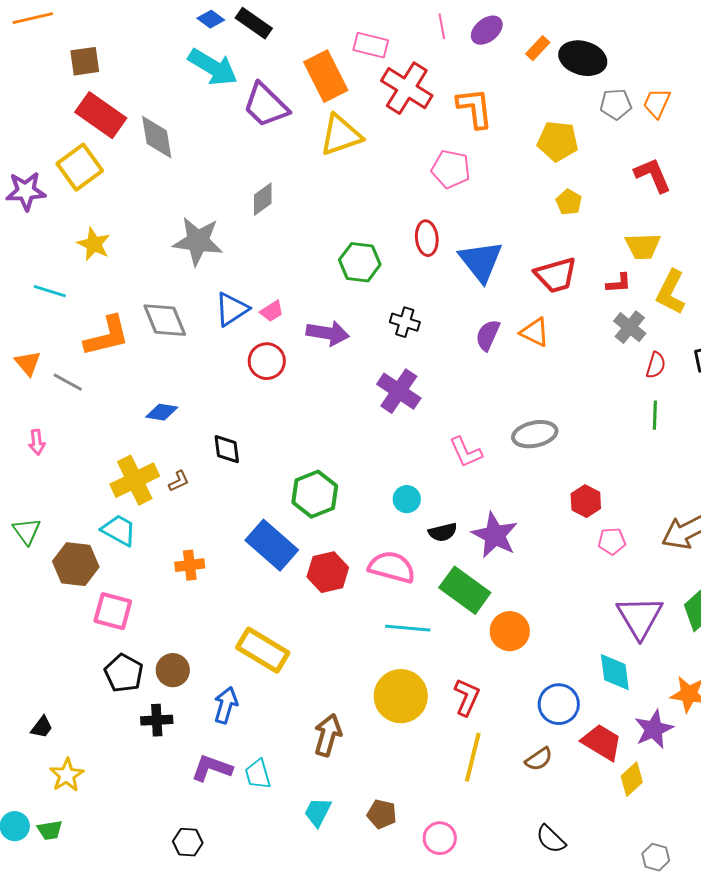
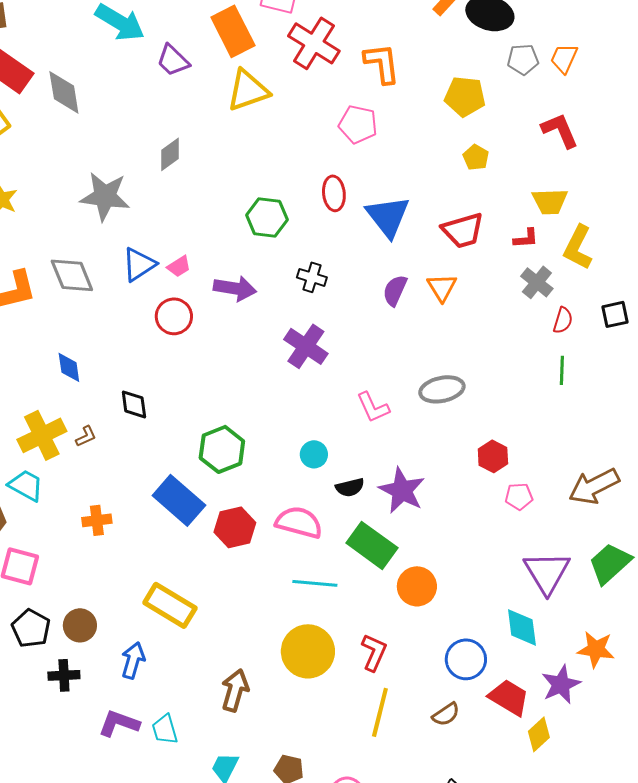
purple trapezoid: (266, 105) -> (173, 60), size x0.7
orange triangle: (535, 332) -> (442, 287), turned 32
blue diamond: (162, 412) -> (69, 367), turned 72

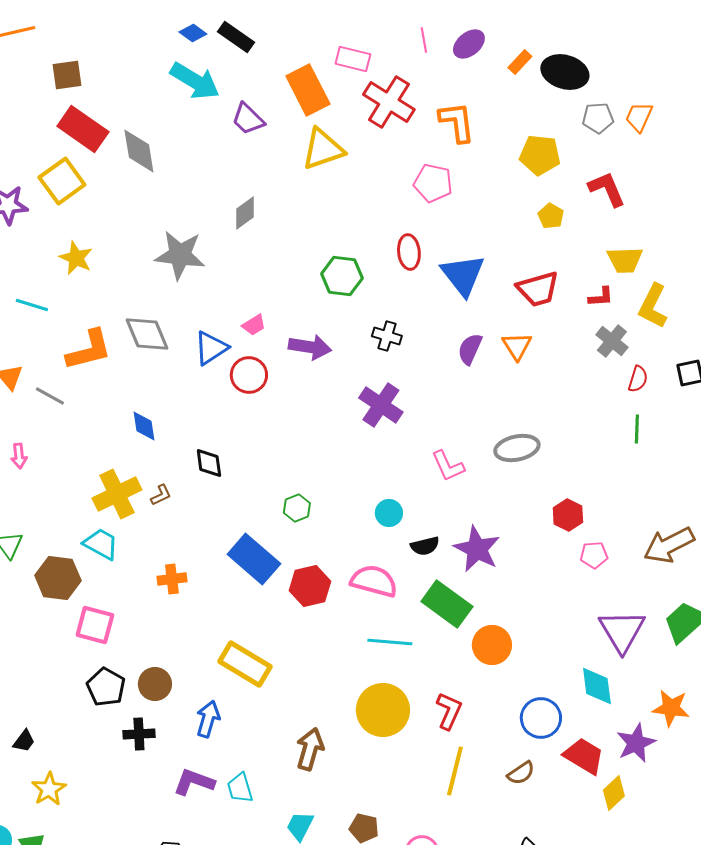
red L-shape: (560, 130) -> (607, 189), moved
blue triangle: (139, 264) -> (211, 348), moved
green hexagon: (222, 449) -> (297, 508), size x0.6

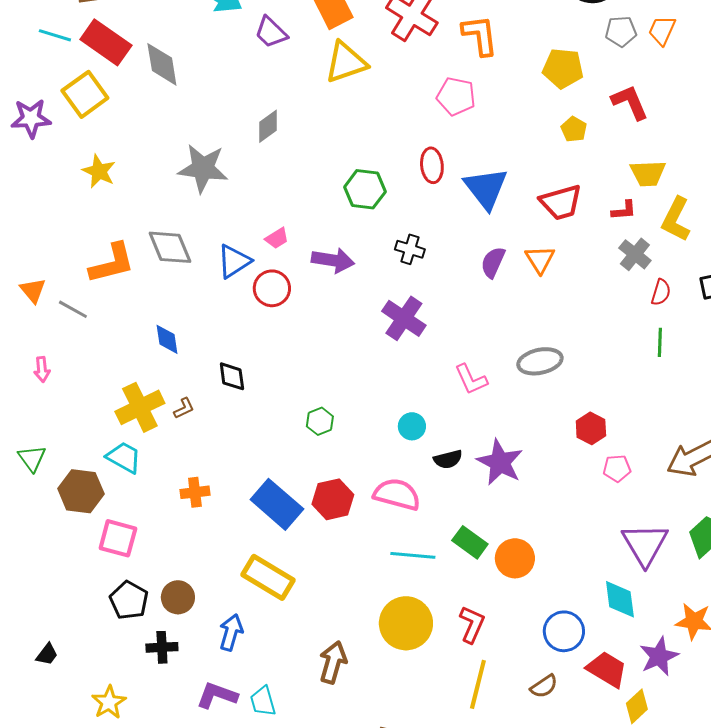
cyan line: (32, 305) -> (55, 35), moved
blue rectangle: (254, 559) -> (277, 504), moved
green rectangle: (447, 604) -> (470, 542), moved, size x0.7
yellow star: (49, 789) -> (109, 702), moved

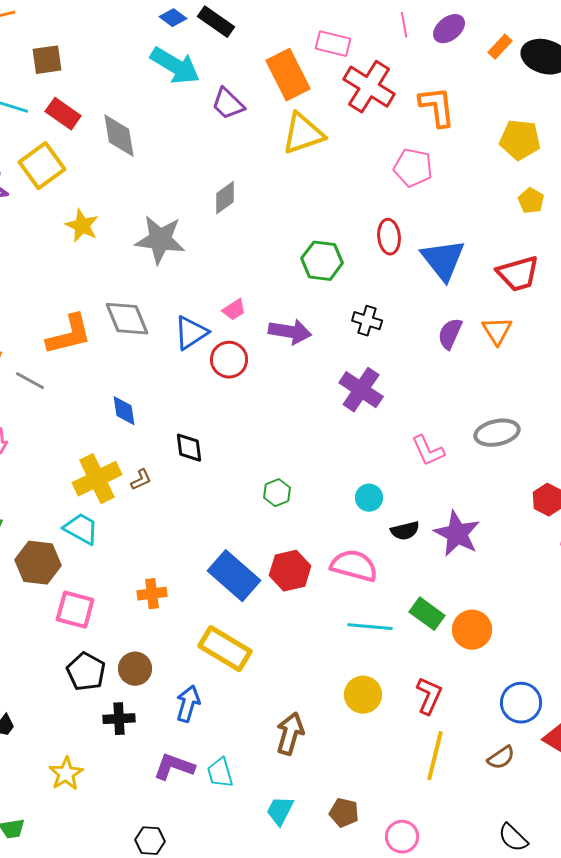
red rectangle: (106, 42) -> (63, 114), size x0.7
yellow star: (99, 171) -> (82, 226), moved
orange cross: (195, 492) -> (152, 594), moved
yellow circle: (406, 623) -> (363, 695), size x0.7

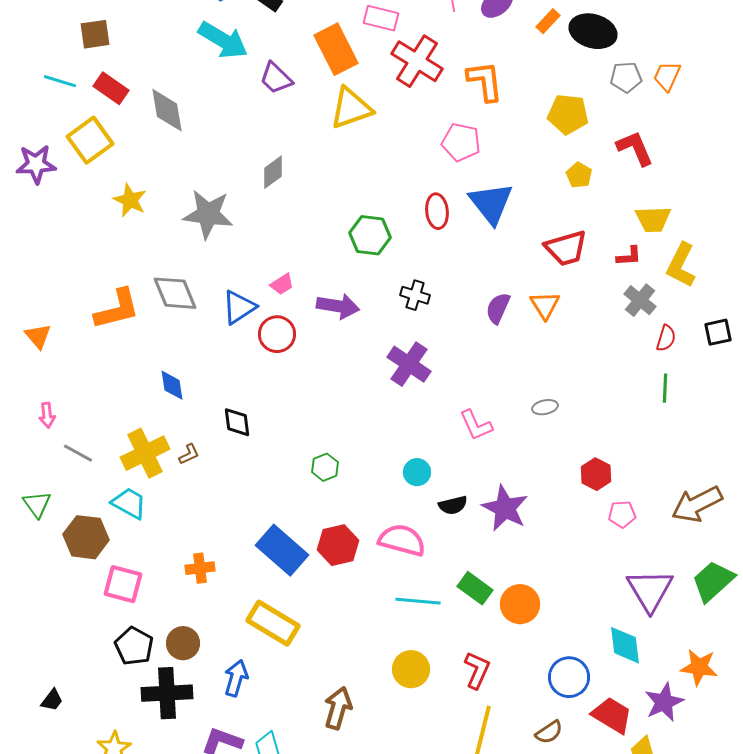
blue triangle: (443, 260) -> (491, 203), moved
gray line: (30, 381) -> (78, 453), moved
gray ellipse: (497, 433) -> (545, 407), size x0.6
black cross: (119, 719) -> (167, 693), size x1.6

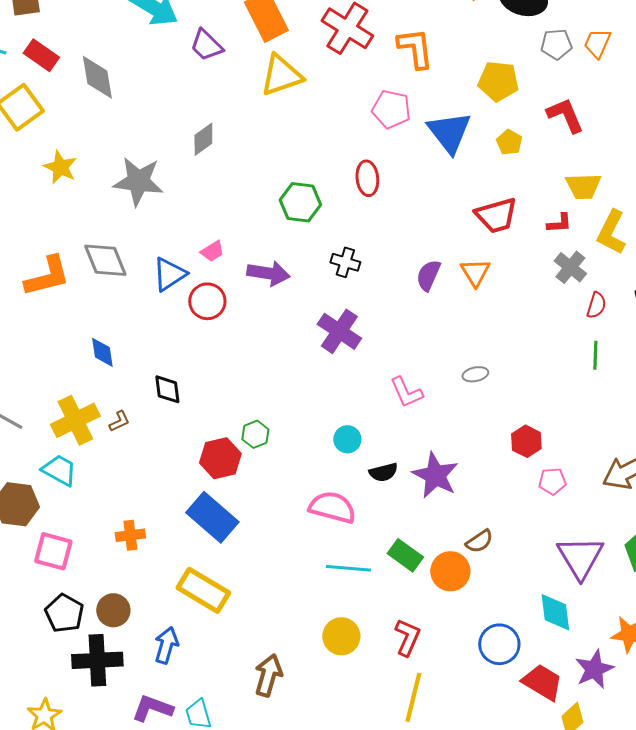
blue triangle: (491, 203) -> (449, 132), moved
red hexagon: (338, 545) -> (220, 458), moved
brown semicircle: (549, 732) -> (479, 541), moved

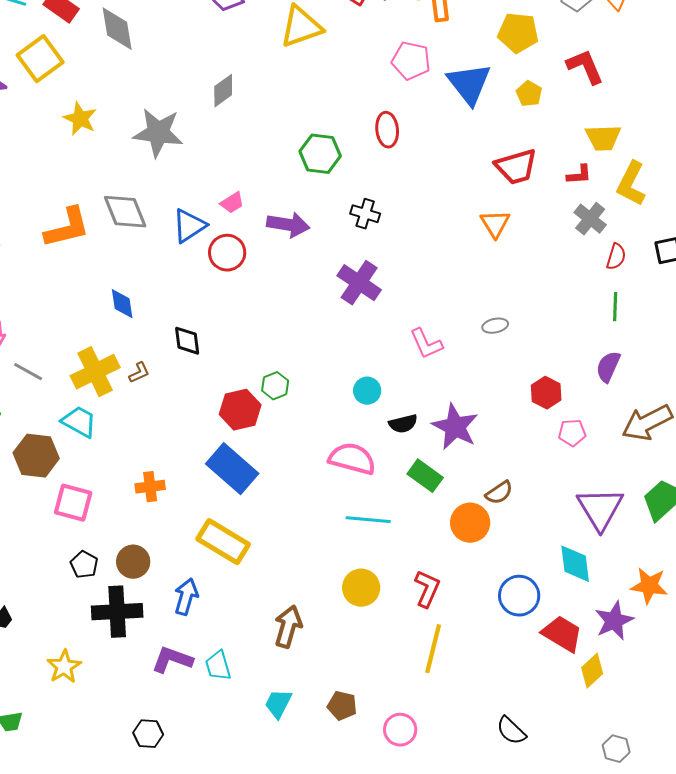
purple semicircle: (428, 275) -> (608, 367), moved
green rectangle: (405, 555) -> (425, 476), moved
black pentagon: (64, 613) -> (84, 565), size x0.7

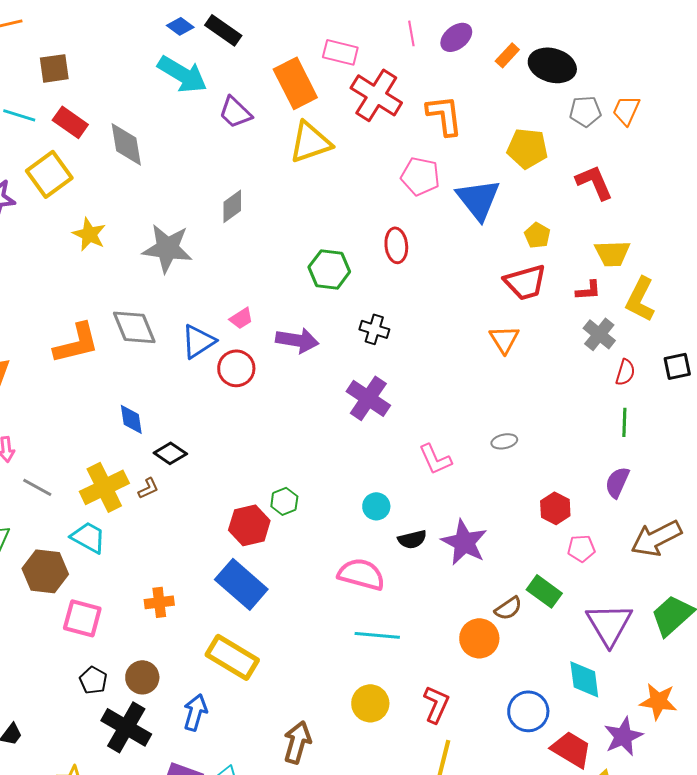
yellow pentagon: (529, 94) -> (537, 235), moved
black diamond: (187, 341) -> (170, 453), moved, turned -48
green rectangle: (425, 476) -> (544, 591), moved
black cross: (117, 612) -> (126, 727), turned 33

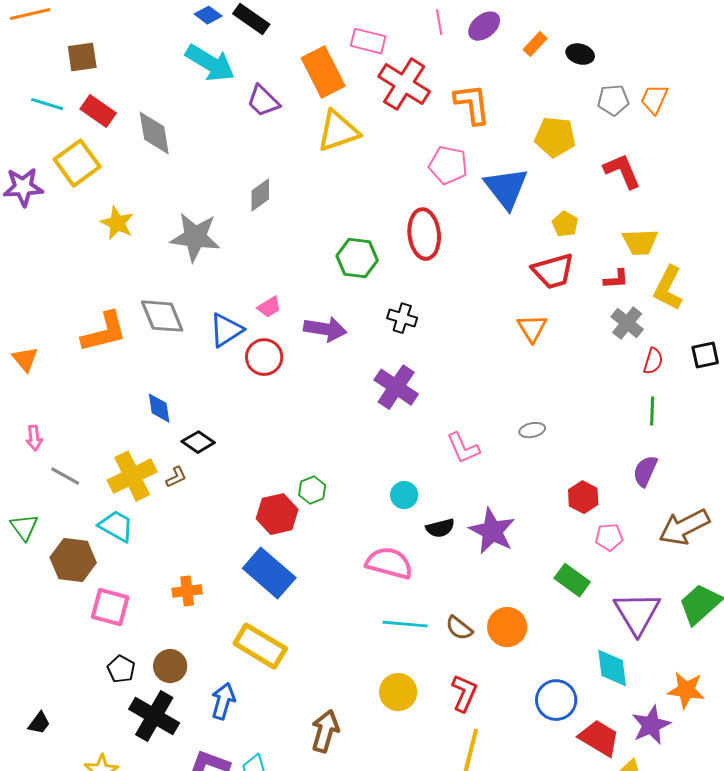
black ellipse: (552, 65) -> (580, 54), size x0.6
red ellipse: (396, 245) -> (424, 234), size x1.4
brown semicircle: (508, 608) -> (459, 628), moved, turned 72

